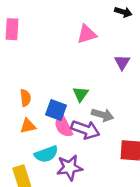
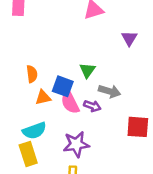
orange triangle: (28, 126) -> (43, 97), moved
purple arrow: (85, 130) -> (92, 106), size x0.6
cyan semicircle: (46, 154) -> (34, 131), moved

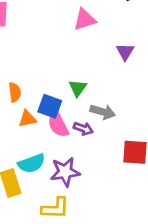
cyan semicircle: (34, 131) -> (32, 163), moved

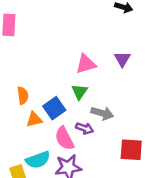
pink triangle: (85, 20) -> (86, 64), moved
blue square: (50, 106) -> (54, 108), turned 35
pink semicircle: (58, 124) -> (64, 138), moved

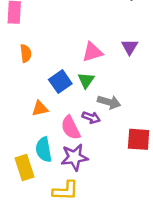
orange semicircle: (23, 96) -> (26, 53), moved
blue square: (54, 108) -> (60, 82), moved
cyan semicircle: (38, 160) -> (44, 150), turned 100

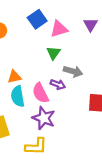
blue square: (60, 82) -> (37, 19), moved
cyan semicircle: (44, 150) -> (18, 96), moved
purple star: (74, 157) -> (44, 118), turned 30

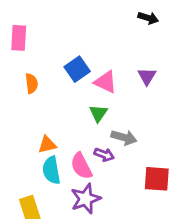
pink triangle: (59, 29) -> (106, 82), turned 42
purple star: (44, 118) -> (86, 199), turned 30

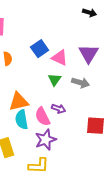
purple triangle: (147, 76) -> (89, 54), size x1.5
gray arrow: (124, 137) -> (81, 83), moved
orange triangle: (47, 145) -> (19, 102), size x1.5

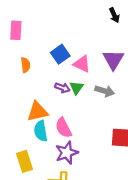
black arrow: (90, 13) -> (114, 15), turned 48
purple arrow: (59, 109) -> (62, 88), moved

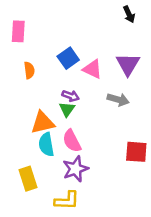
green triangle: (76, 88) -> (67, 109), moved

